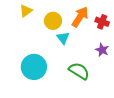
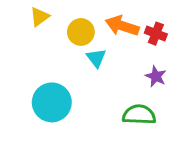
orange arrow: (80, 17) -> (122, 26), turned -105
green semicircle: (79, 71) -> (139, 115), moved, turned -30

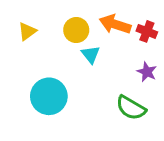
yellow triangle: (40, 17) -> (27, 31), moved
green semicircle: (139, 115) -> (131, 108), turned -152

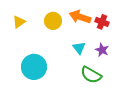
cyan triangle: (91, 55) -> (79, 48), moved

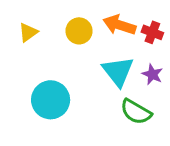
cyan triangle: (79, 48) -> (118, 71), size x1.6

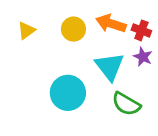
purple star: (152, 74) -> (143, 57), moved
cyan circle: (51, 100) -> (68, 93), moved

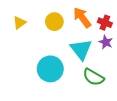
orange arrow: (111, 23) -> (82, 17), turned 35

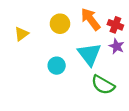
yellow triangle: (19, 23) -> (21, 34), moved
cyan circle: (50, 69) -> (57, 66), moved, size x0.6

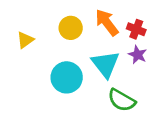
cyan circle: (57, 66) -> (67, 77), size x1.5

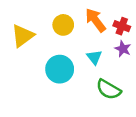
yellow triangle: (25, 40) -> (23, 36), size x1.5
cyan triangle: (105, 64) -> (94, 57), size x0.6

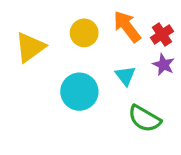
red cross: (122, 26) -> (162, 34), turned 35

